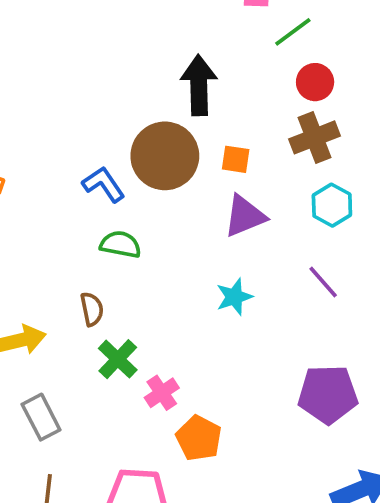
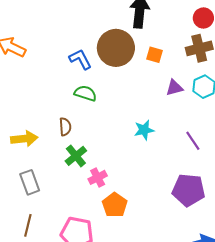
purple triangle: (245, 216) -> (174, 88), moved, size x0.7
purple line: (323, 282) -> (193, 141), moved

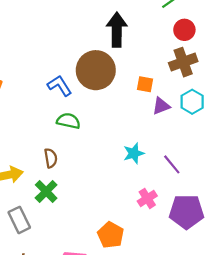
orange square: (154, 55) -> (145, 84), moved
purple line: (193, 141) -> (172, 164), moved
green cross: (76, 156) -> (46, 191), moved
pink cross: (98, 177) -> (147, 198), moved

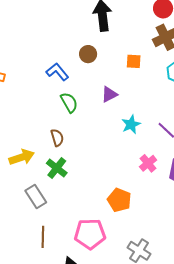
brown circle: (96, 70) -> (88, 54), size x0.5
purple triangle: (161, 106) -> (109, 94), moved
green semicircle: (68, 121) -> (69, 102), turned 55

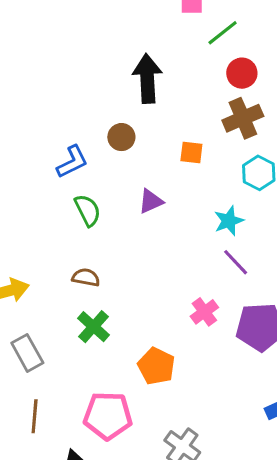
blue L-shape: (57, 72) -> (72, 162), turned 100
cyan star: (131, 124) -> (229, 221), moved
brown semicircle: (57, 138) -> (86, 277), moved, turned -66
green cross: (57, 168) -> (93, 327), moved

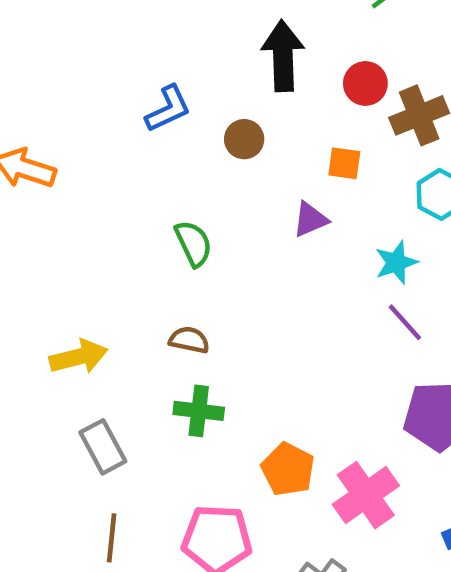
red circle: (242, 73) -> (365, 83), moved
blue L-shape: (72, 162) -> (168, 109), moved
purple triangle: (151, 201) -> (310, 219), moved
pink cross: (204, 312) -> (366, 495), moved, size x1.6
green cross: (93, 327) -> (199, 411), turned -36

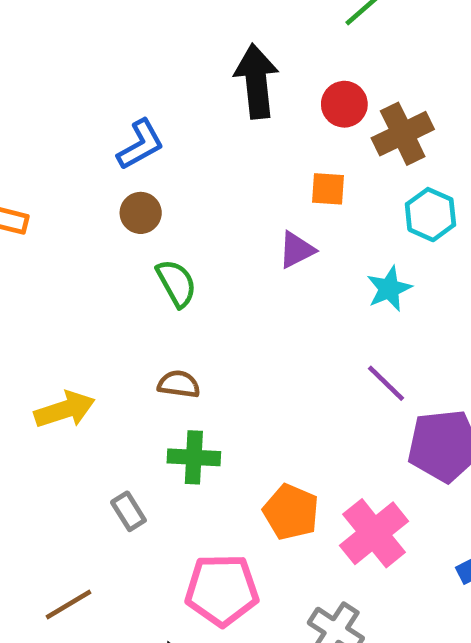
brown circle: (244, 139) -> (141, 213), moved
purple line: (405, 322) -> (386, 383), moved
gray rectangle: (103, 447) -> (128, 511), moved, size x0.7
brown line: (112, 538) -> (69, 604), moved, turned 57

